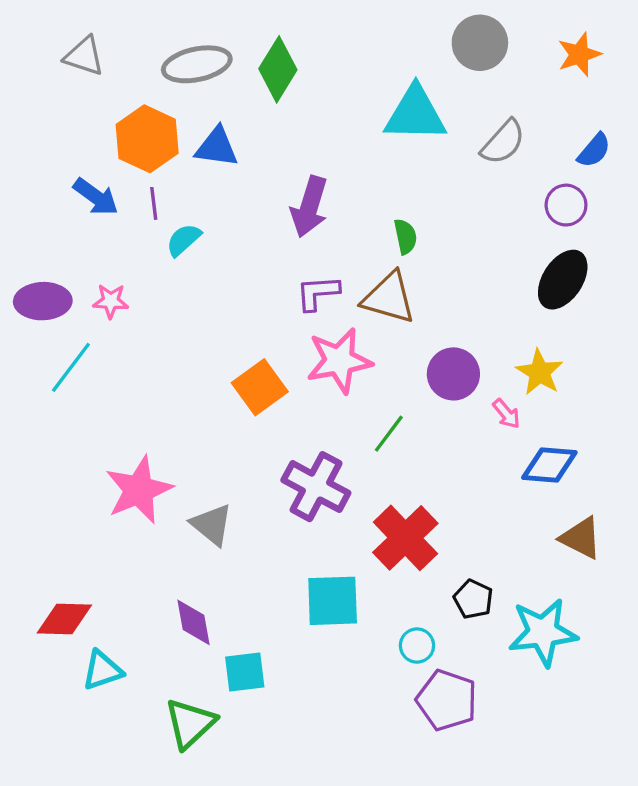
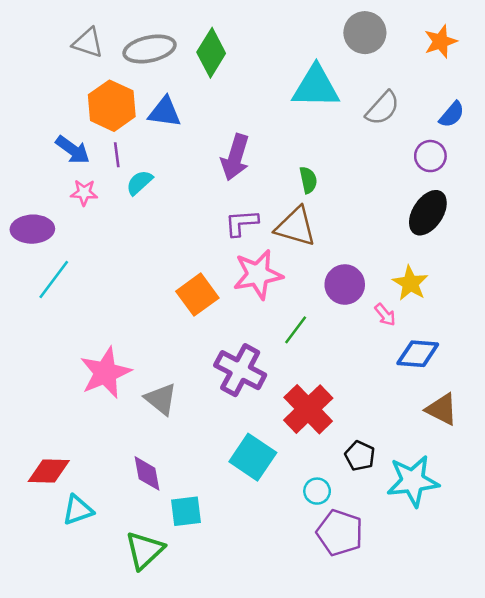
gray triangle: (84, 56) -> (88, 43), moved
pink star: (111, 301) -> (84, 193), moved
cyan square: (333, 601) -> (253, 457), turned 36

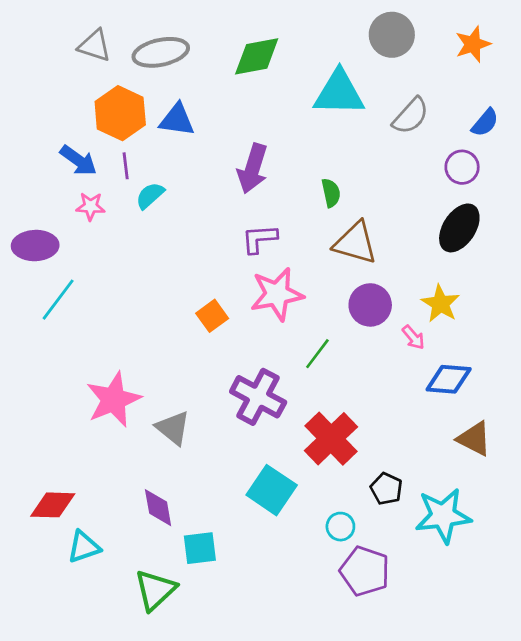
green diamond: (211, 53) -> (257, 56), moved, turned 48
brown triangle: (296, 227) -> (355, 243), moved
orange square: (197, 295) -> (212, 316), size x0.7

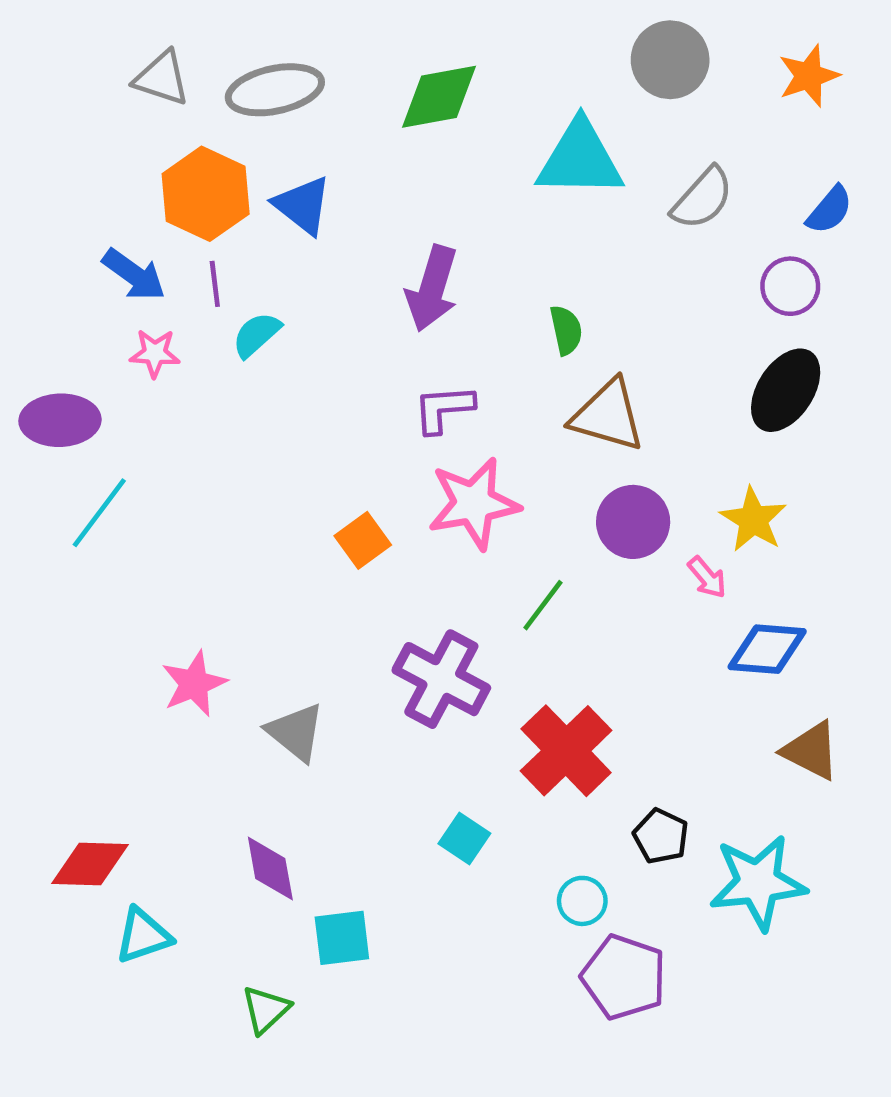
blue triangle: (177, 120) -> (303, 205), turned 30
pink star: (113, 400) -> (194, 684), size x0.7
cyan square: (272, 490) -> (464, 839), size x0.6
green triangle: (155, 590) -> (266, 1010), size x0.7

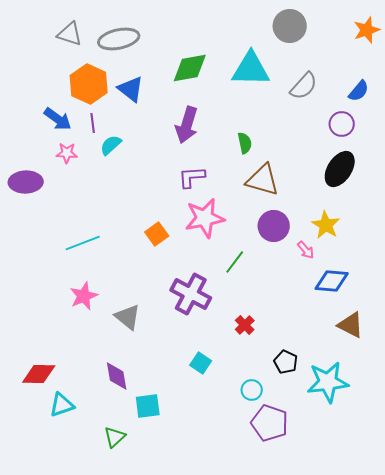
orange star: (809, 76) -> (367, 30), moved
green diamond: (439, 97) -> (190, 68), moved
cyan line: (99, 513) -> (83, 243), moved, turned 32
red cross: (566, 751) -> (245, 325), size x0.5

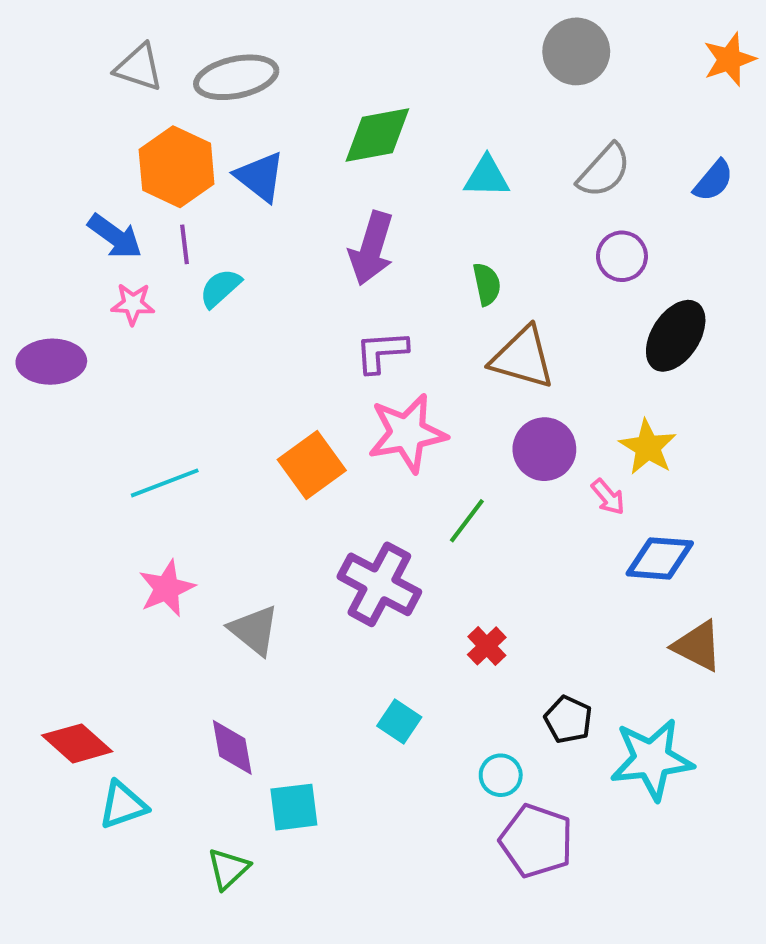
cyan triangle: (251, 69) -> (487, 177), moved, size x0.6
purple circle: (342, 124) -> (622, 256), moved
orange square: (157, 234) -> (312, 465), size x1.4
red diamond: (39, 374) -> (77, 743), turned 40

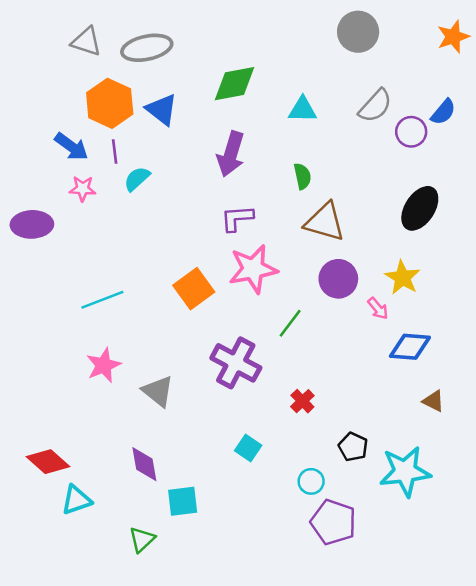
purple circle: (622, 256) -> (411, 132), moved
brown triangle: (698, 646) -> (433, 401), size x0.7

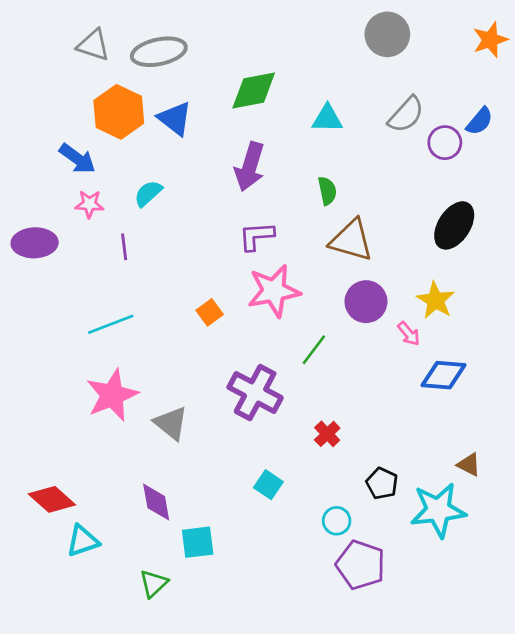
purple line: (115, 152) -> (124, 247), moved
orange square: (194, 289) -> (210, 312), size x0.6
pink star: (104, 365) -> (112, 395), size x1.4
brown triangle: (433, 401) -> (469, 465), moved

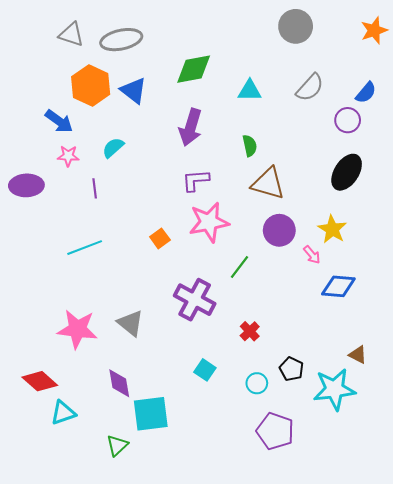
purple circle: (445, 143) -> (348, 120), moved
pink star: (112, 395) -> (77, 329), moved, turned 30
cyan circle: (337, 521) -> (257, 383), moved
cyan square: (198, 542) -> (151, 414), size x1.4

